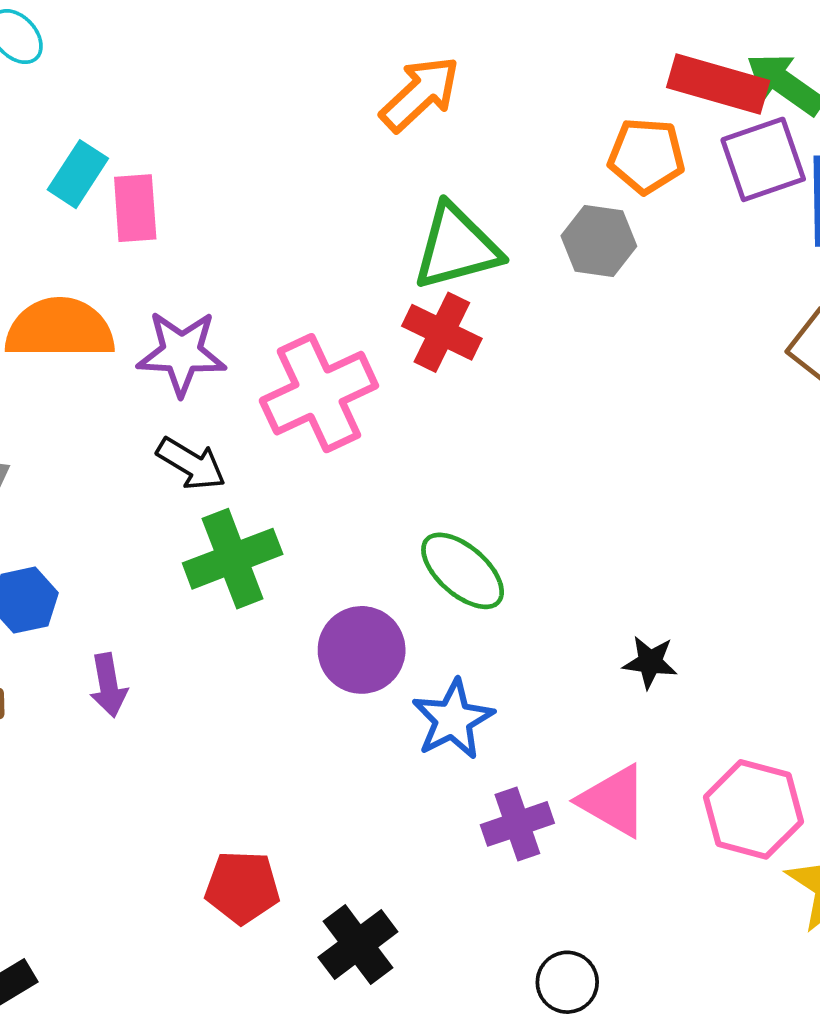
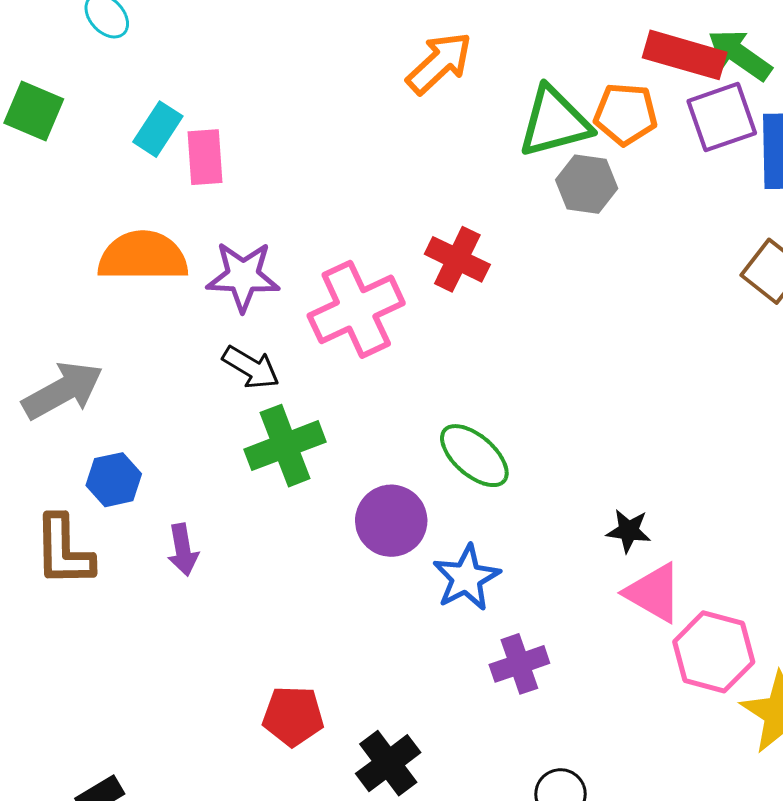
green triangle: (456, 247) -> (554, 122), moved
pink triangle: (613, 801) -> (654, 593), moved

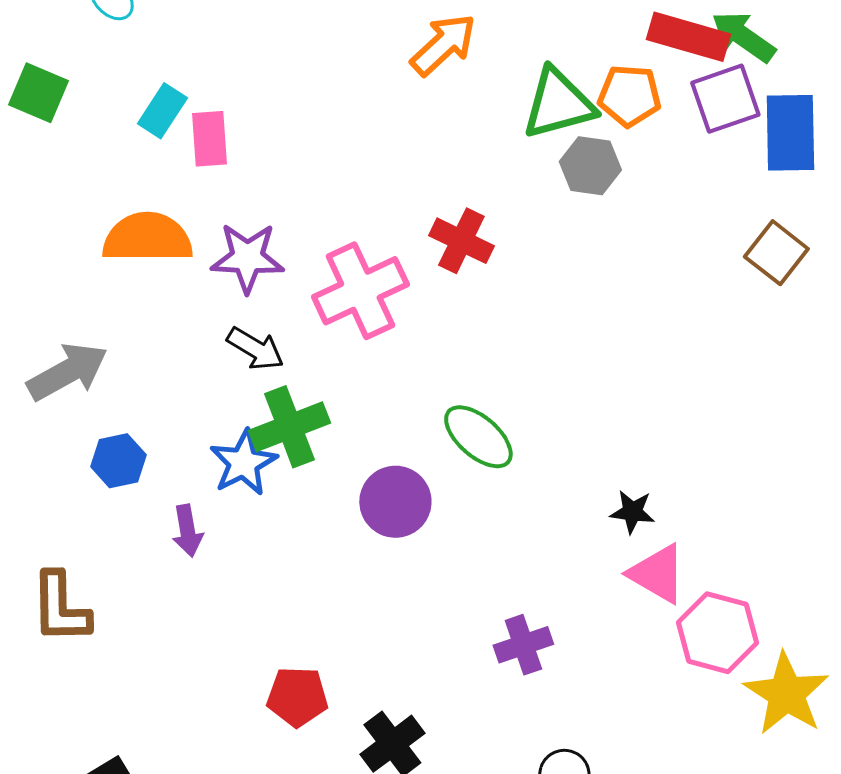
brown L-shape: (64, 551) -> (60, 608), moved
blue star: (466, 578) -> (243, 463), moved

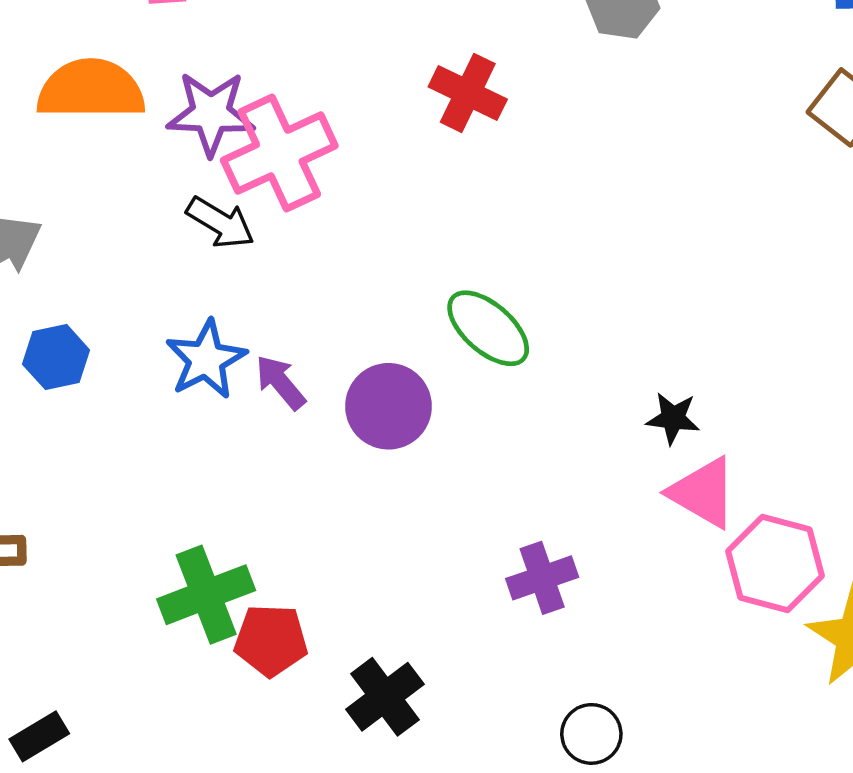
pink cross: (360, 291) -> (279, 153), moved
green cross: (289, 427) -> (206, 595), moved
purple arrow: (187, 531) -> (280, 382), moved, turned 150

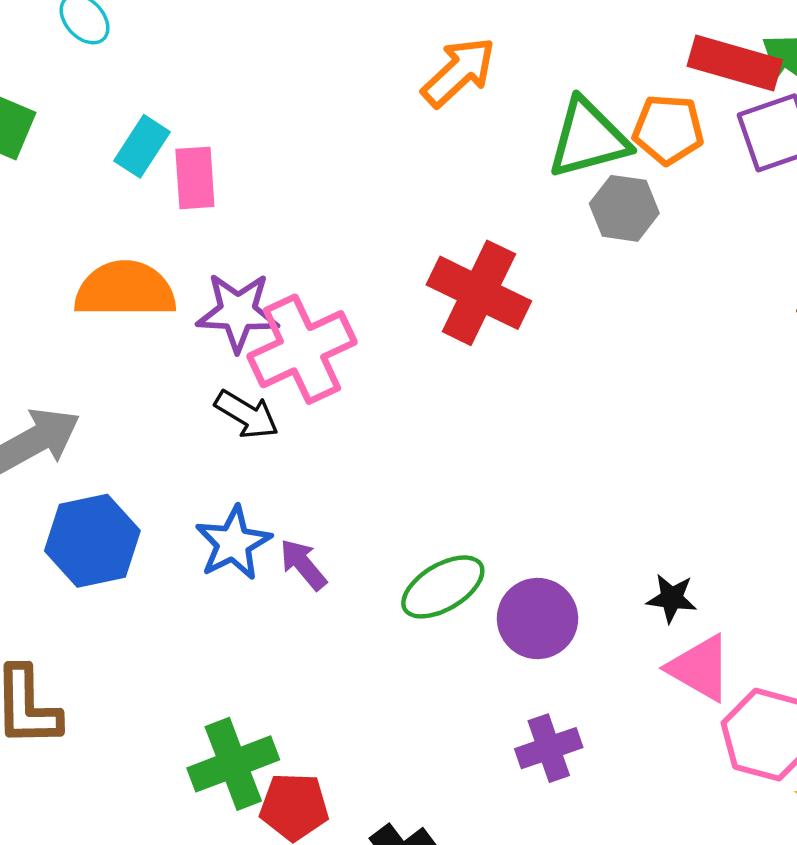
red cross: (468, 93) -> (479, 293), size x1.4
green ellipse: (488, 328) -> (443, 587), moved, turned -72
blue hexagon: (56, 357) -> (92, 541), size x1.5
purple circle: (389, 406) -> (538, 619), moved

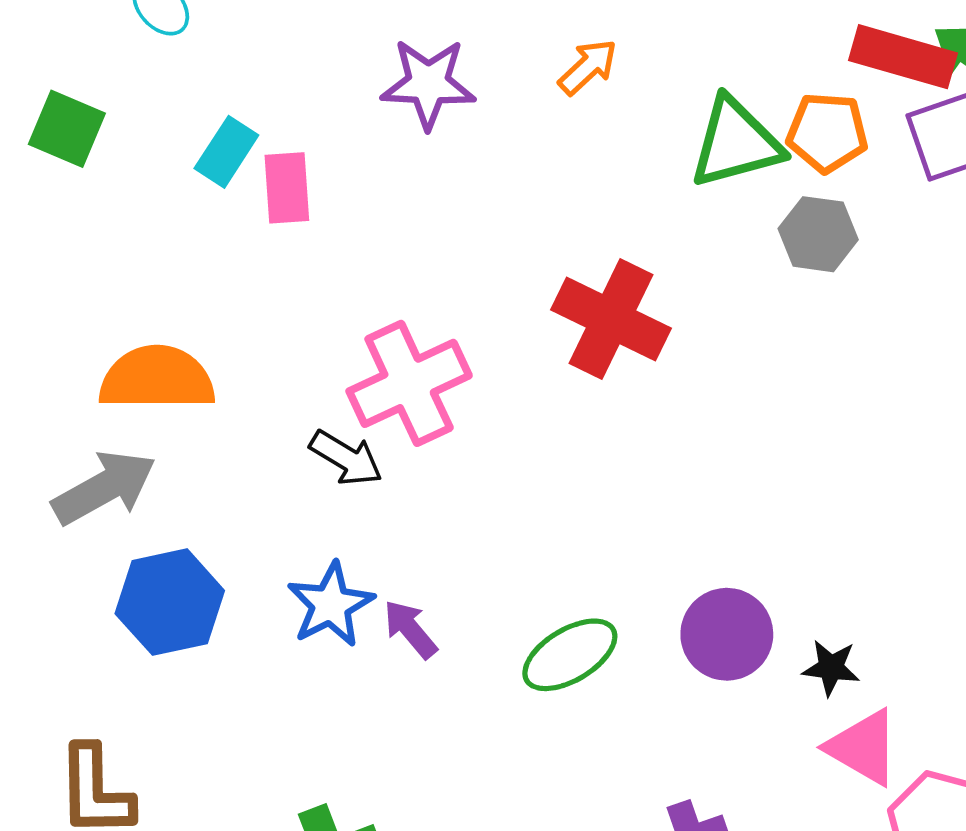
orange arrow: (459, 72) -> (588, 67), size x0.7
gray hexagon: (624, 208) -> (818, 234), moved
orange semicircle: (125, 289) -> (157, 378), moved
purple star: (238, 312) -> (428, 84), moved
purple circle: (538, 619) -> (727, 634), moved

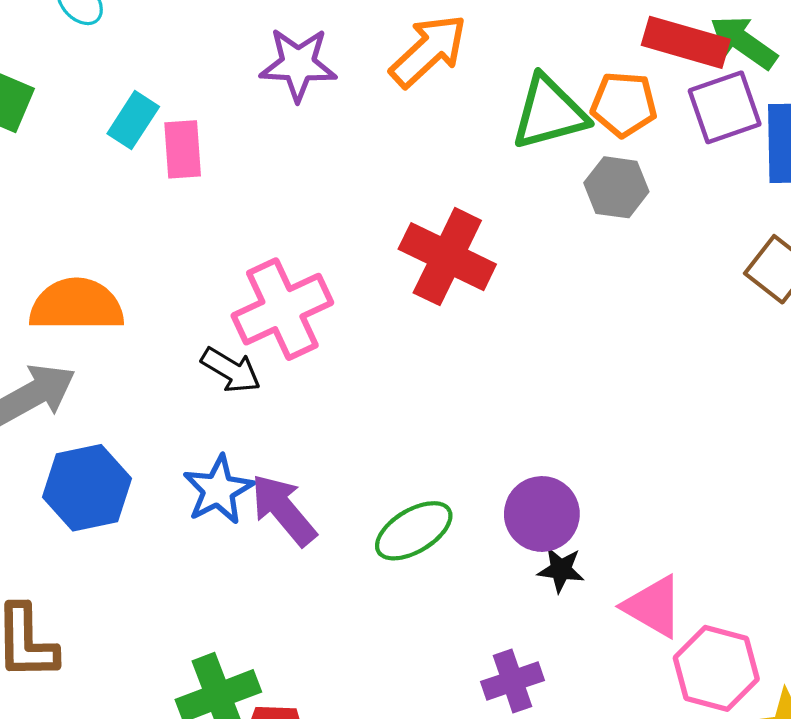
orange arrow: (588, 67) -> (428, 51), size x1.6
purple arrow: (410, 629) -> (283, 510), size x1.5
black star: (831, 668) -> (561, 570), moved

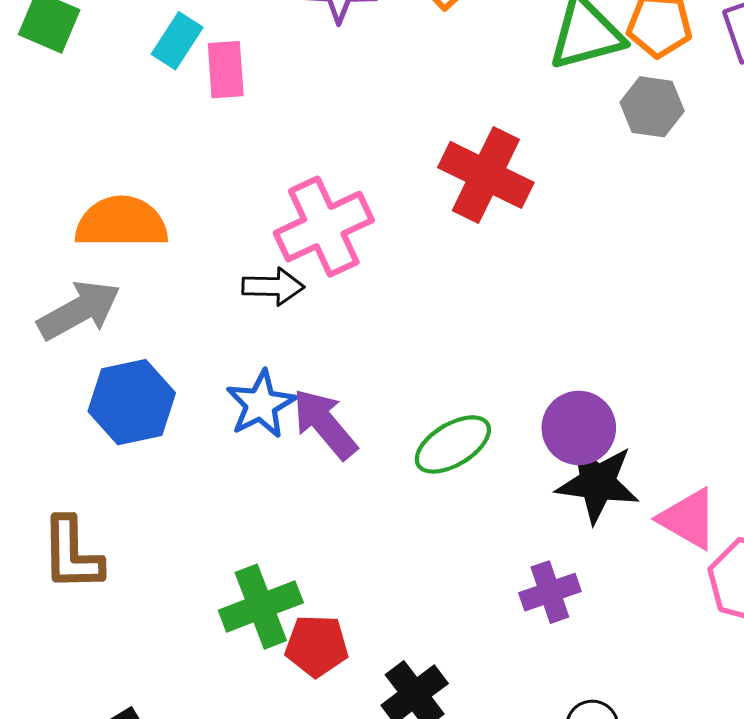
black arrow: (231, 370) -> (273, 286), turned -30
black star: (561, 570) -> (597, 483), size x1.8

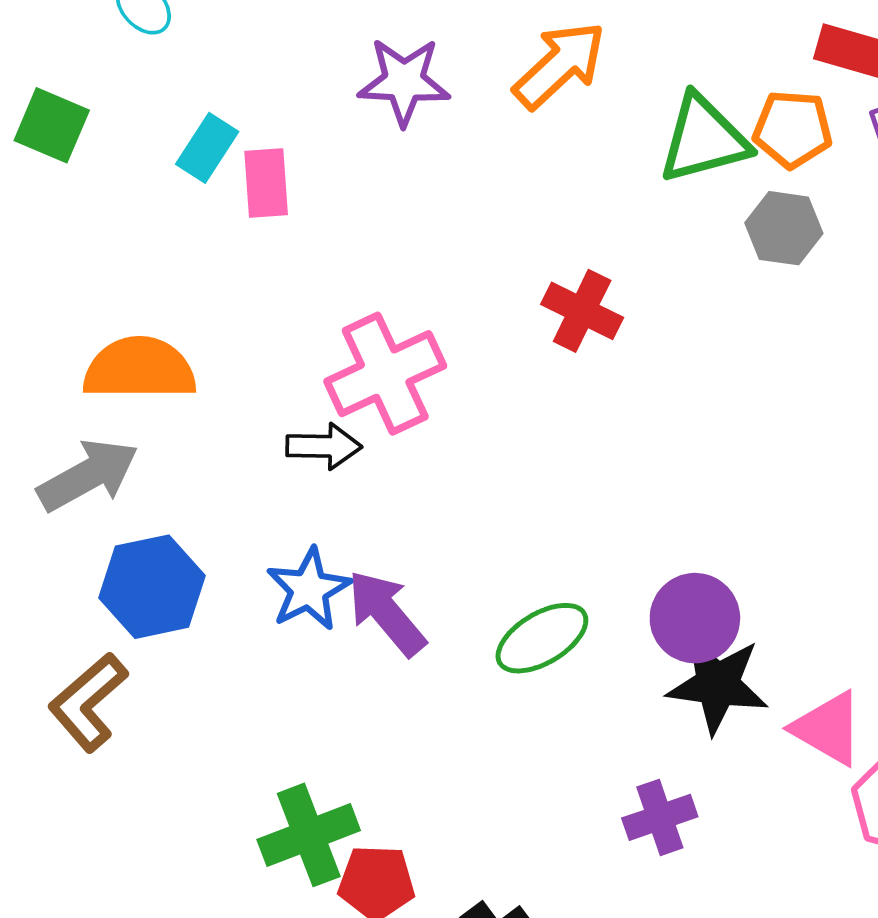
red cross: (486, 175) -> (582, 311), size x0.7
brown L-shape: (72, 554) -> (88, 702), moved, turned 50

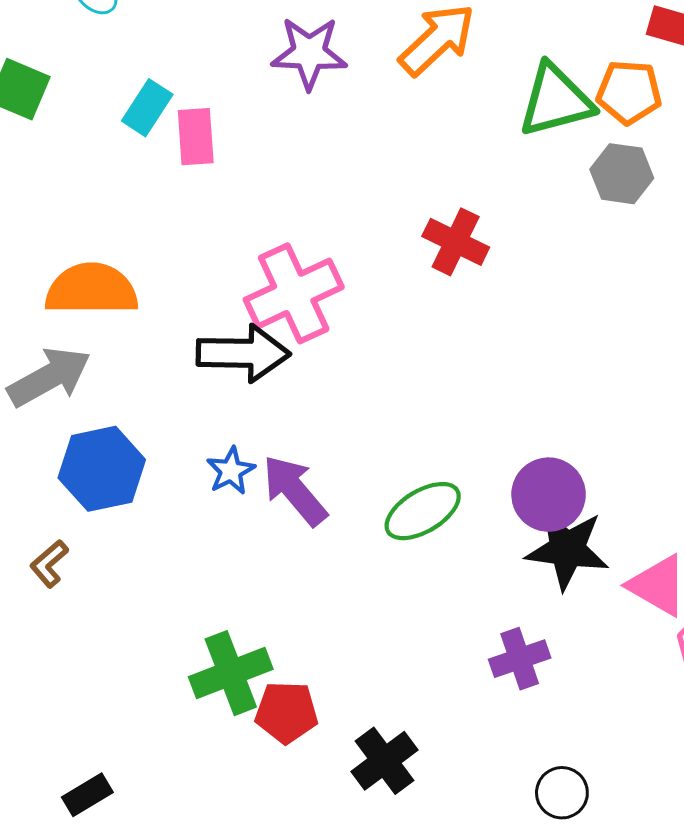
black arrow: (324, 446) -> (243, 353), size x1.5
blue star: (309, 589) -> (231, 471), size x0.7
brown L-shape: (88, 702) -> (49, 564), size x0.6

